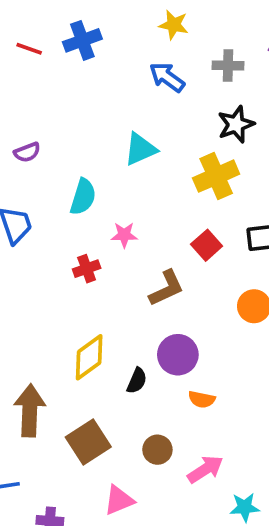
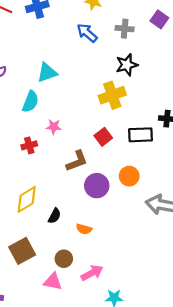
cyan triangle: (140, 149) -> (47, 73), moved
purple circle: (178, 355) -> (97, 186), moved
orange semicircle: (202, 399) -> (84, 229), moved
pink triangle: (119, 500) -> (53, 282), moved, turned 30

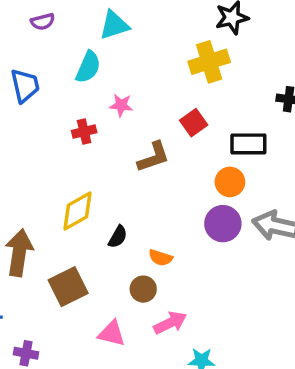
black rectangle: (140, 135) -> (248, 144), moved
purple circle: (97, 186) -> (223, 224), moved
brown circle: (64, 259) -> (143, 289), moved

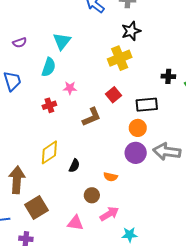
cyan triangle: (114, 25) -> (62, 41), turned -30
orange semicircle: (161, 258) -> (110, 177), moved
brown square: (68, 287) -> (37, 208), moved

